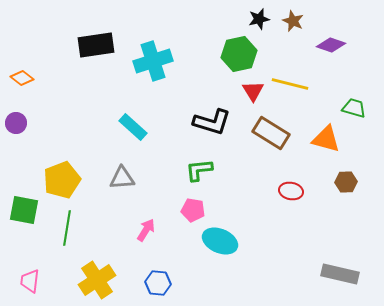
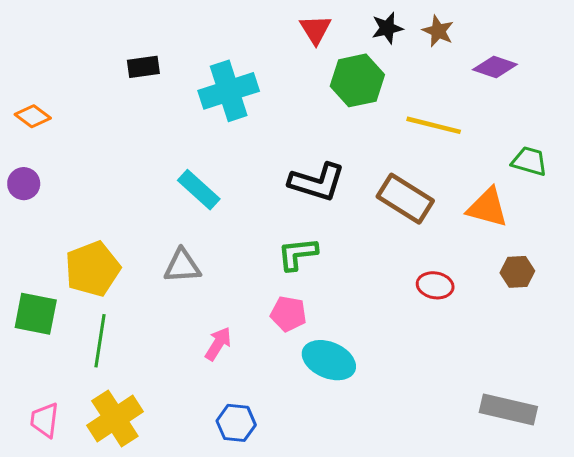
black rectangle: (96, 45) -> (143, 67), size x0.6
red triangle: (253, 91) -> (315, 30), moved
yellow cross: (97, 280) -> (115, 418), moved

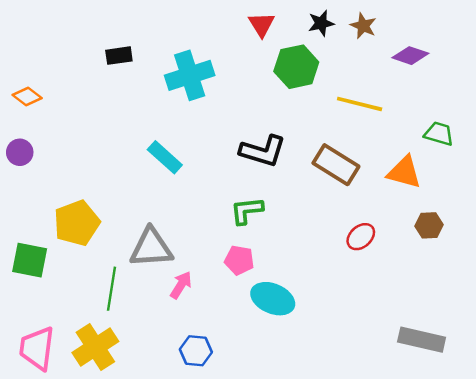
gray triangle: (182, 266) -> (151, 248), moved, size x1.4
red ellipse: (435, 285) -> (361, 237), turned -52
green line: (100, 341) -> (111, 289), moved
pink trapezoid: (45, 420) -> (37, 348), size x1.5

